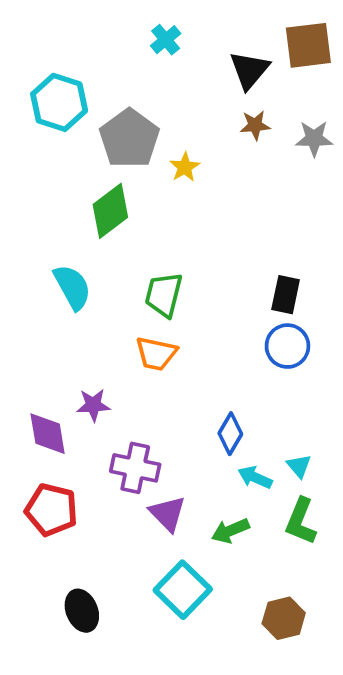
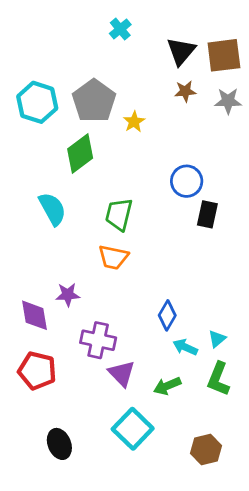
brown square: (308, 45) -> (224, 55), moved
cyan hexagon: (59, 102) -> (37, 102), moved
blue circle: (287, 346) -> (187, 181), moved
cyan triangle: (299, 466) -> (217, 339), turned 30

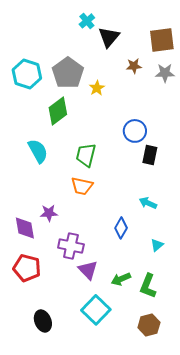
black triangle: (181, 51) -> (109, 37), moved
cyan arrow: (185, 347) -> (148, 203), moved
green L-shape: (218, 379) -> (148, 286), moved

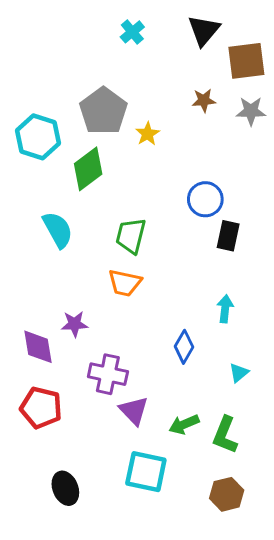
black triangle: (109, 37) -> (204, 30), moved
cyan hexagon: (27, 74) -> (38, 137), moved
cyan arrow: (148, 203) -> (225, 309), turned 72
cyan square: (96, 310) -> (146, 472), turned -32

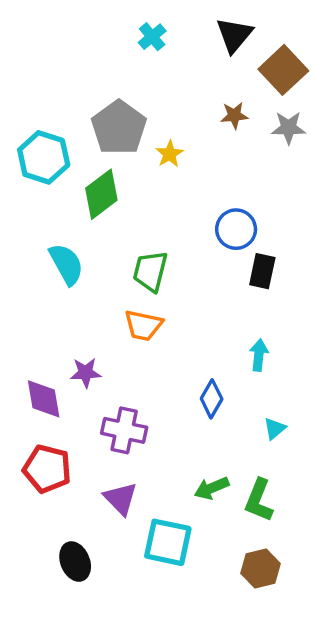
brown square: (246, 61) -> (283, 70), turned -36
purple triangle: (134, 411) -> (121, 499), moved

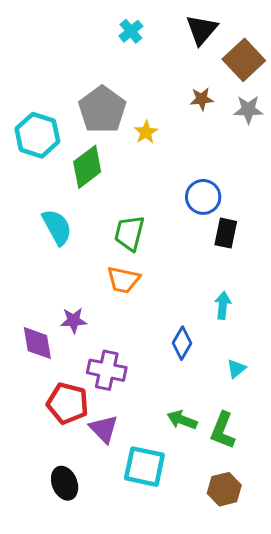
red pentagon: (47, 469) -> (68, 403), moved
green arrow: (212, 488) -> (182, 420), turned 44

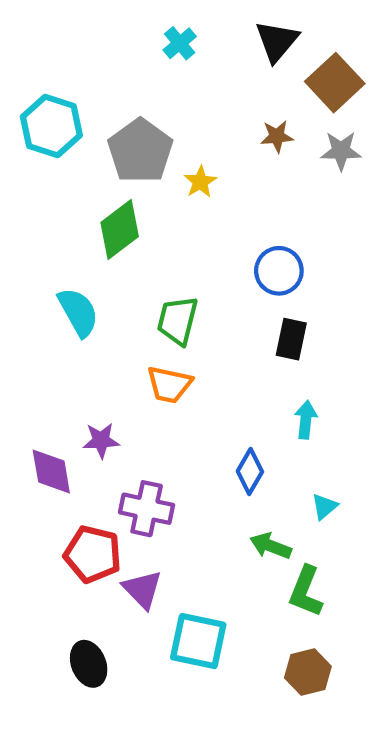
cyan hexagon: (37, 135) -> (51, 126), moved
black rectangle: (226, 233) -> (291, 339), moved
green arrow: (182, 420) -> (271, 546), moved

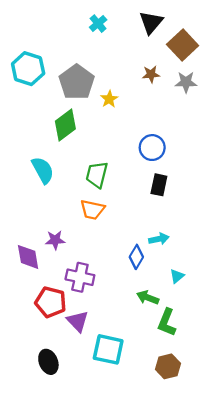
cyan arrow: (306, 420) -> (159, 239), moved, turned 72

